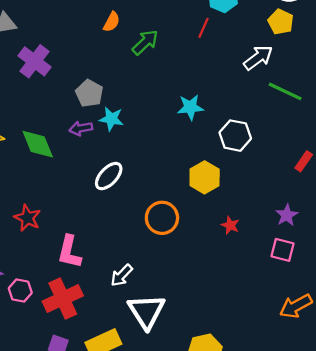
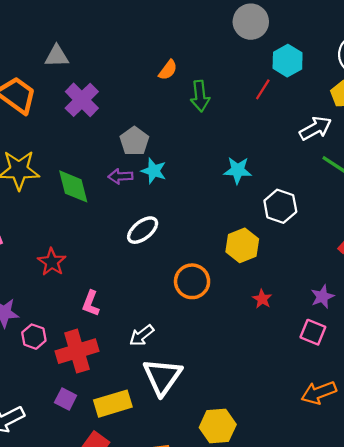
green arrow: (145, 42) -> (200, 96), turned 120
pink L-shape: (69, 252) -> (91, 303), size x0.7

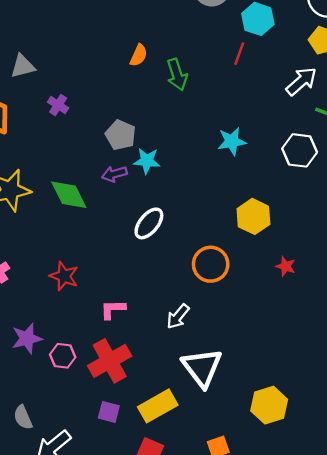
purple cross: (82, 100) -> (58, 105), size x0.6
white hexagon: (280, 206) -> (300, 150), moved
pink L-shape: (91, 303) -> (113, 309), turned 80
white arrow: (142, 335) -> (178, 316), moved

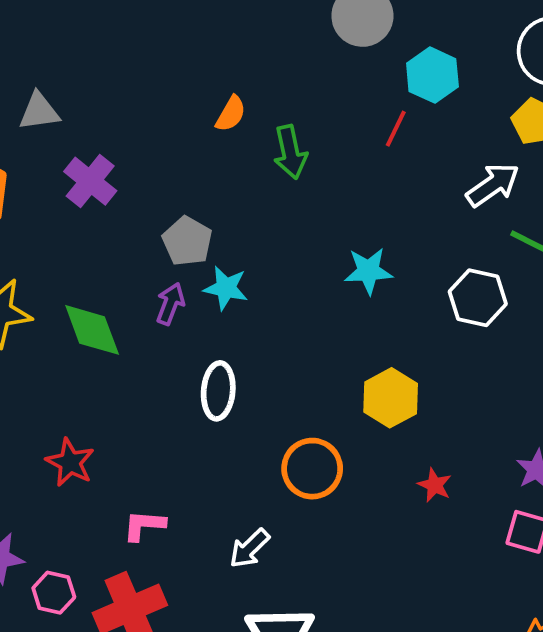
purple cross: (58, 105) -> (90, 181), size x1.5
purple arrow: (114, 174) -> (170, 304), turned 120
white ellipse: (149, 223) -> (218, 391), turned -40

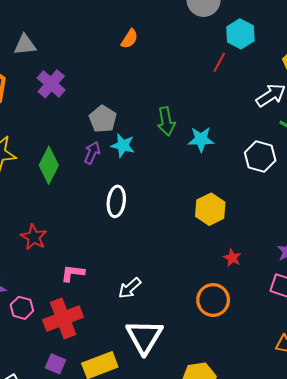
orange semicircle: (231, 114) -> (130, 39), moved
green arrow: (290, 152) -> (166, 121), moved
green diamond: (92, 330) -> (49, 165), turned 45
orange circle: (312, 469) -> (213, 300), moved

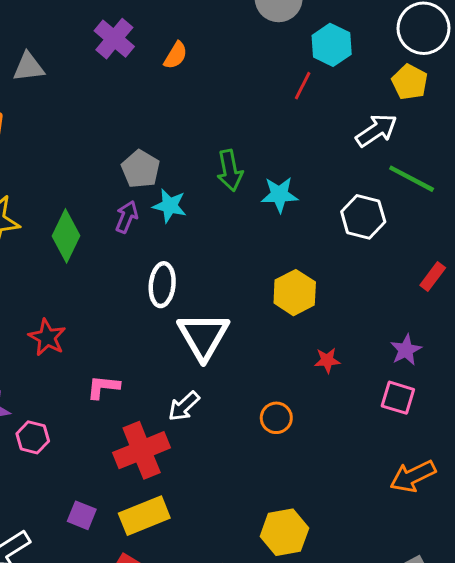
purple cross: (51, 84) -> (114, 39), moved
red star: (232, 258) -> (327, 360), turned -30
orange circle: (213, 300) -> (276, 418), moved, size x0.7
red cross: (63, 318) -> (142, 450), moved
white triangle: (144, 337) -> (203, 336), moved

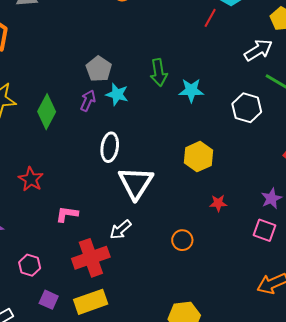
pink hexagon: (33, 437) -> (30, 265), moved

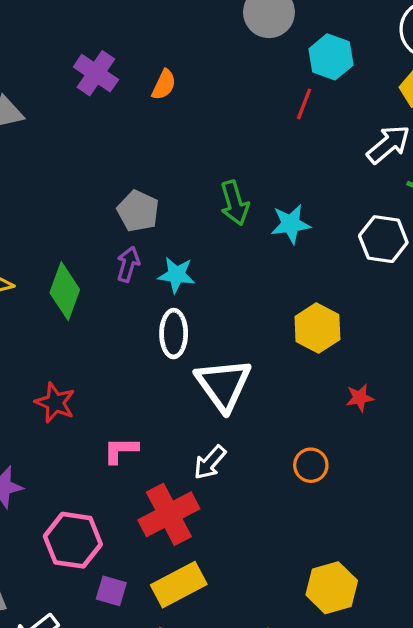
cyan star: (117, 94) -> (176, 275), moved
pink hexagon: (30, 265) -> (73, 540), size x1.6

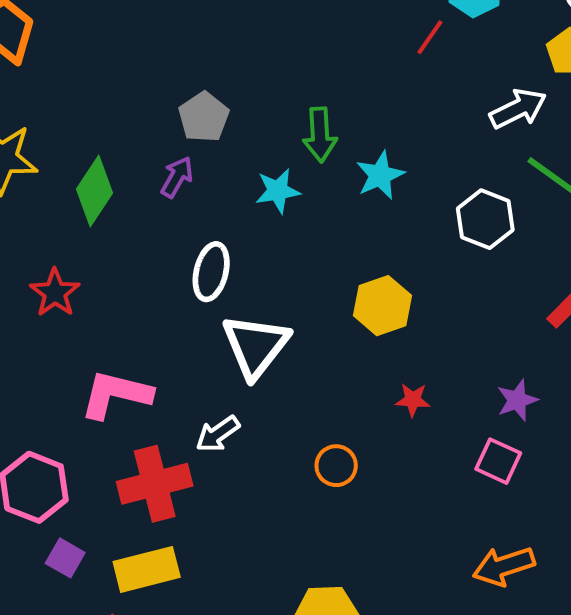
cyan star: (291, 224) -> (380, 175), turned -30
cyan star: (176, 275) -> (278, 191), moved, turned -30
red star: (55, 403) -> (55, 293), moved
pink L-shape: (121, 450) -> (116, 394), size x1.6

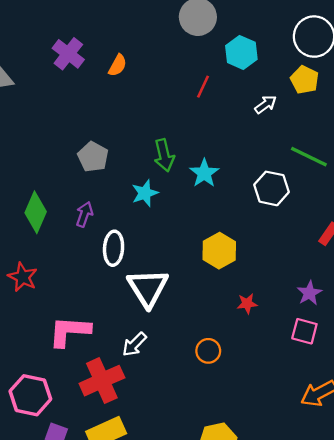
red line: (430, 37) -> (203, 87), moved
white arrow: (518, 109) -> (266, 104), moved, size x0.7
purple arrow: (177, 177) -> (84, 214), moved

